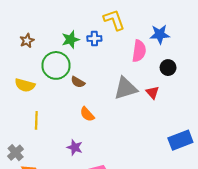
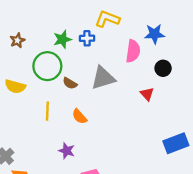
yellow L-shape: (114, 20) -> (107, 19), turned -50
gray triangle: (126, 88) -> (103, 78), moved
yellow line: (36, 120) -> (47, 111), moved

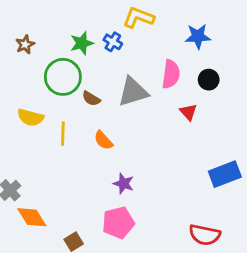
blue cross: (87, 38) -> (113, 42), turned 32
pink semicircle: (133, 51) -> (171, 74), moved
yellow semicircle: (15, 86) -> (30, 117), moved
purple star: (67, 151) -> (124, 184), moved

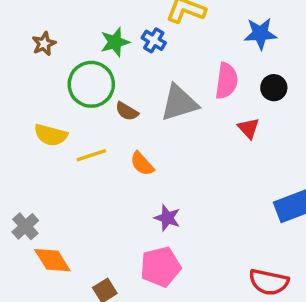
yellow line: (63, 134) -> (91, 155), turned 70

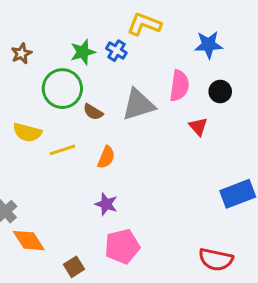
orange semicircle: (142, 164) -> (106, 157), turned -115
purple star: (167, 218) -> (106, 204), moved

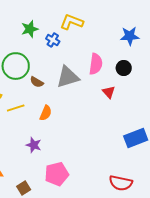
blue star: (209, 45) -> (130, 36), moved
green star: (83, 52) -> (30, 29), moved
purple star: (106, 204) -> (34, 145), moved

